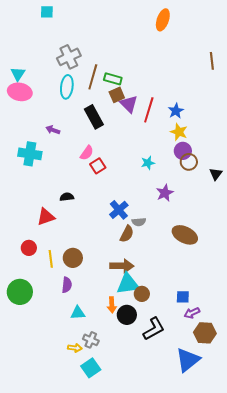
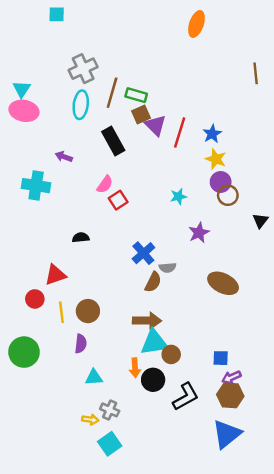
black triangle: (216, 174) -> (260, 221), moved
red triangle: (46, 217) -> (55, 275), moved
brown hexagon: (205, 333) -> (230, 395), moved

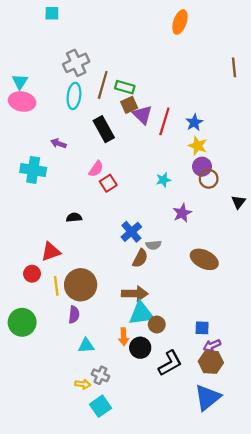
brown circle: (88, 311) -> (81, 285), size x1.5

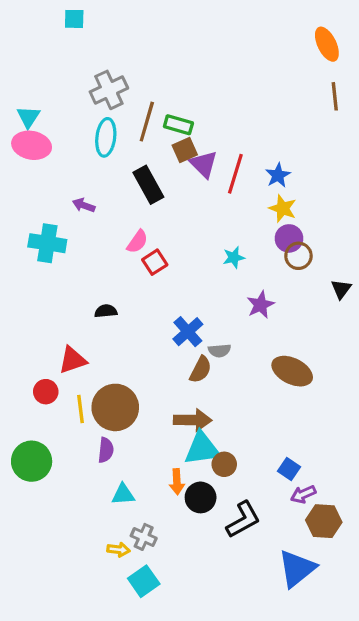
orange ellipse: (180, 22) -> (327, 44), moved, turned -45
blue square: (202, 328) -> (289, 469), turned 32
brown hexagon: (211, 362) -> (324, 521), moved

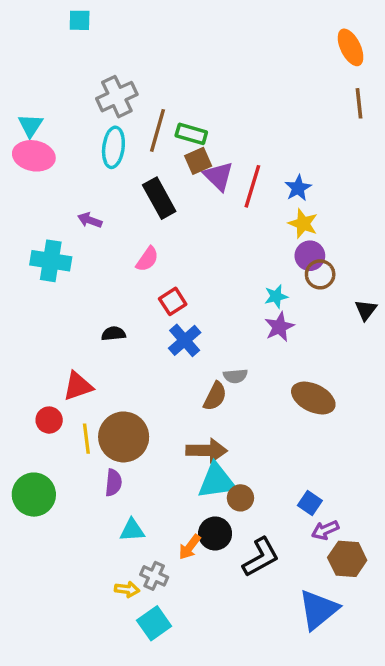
cyan star: (234, 257) -> (276, 296), moved
red square: (155, 262) -> (173, 301), moved
blue cross: (188, 332) -> (185, 340), moved
orange arrow: (177, 482) -> (190, 547), moved, turned 40

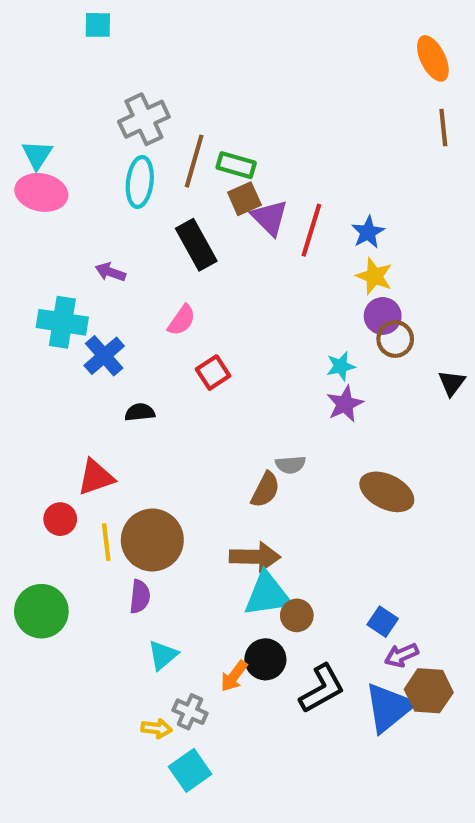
blue cross: (185, 340) -> (104, 356), moved
cyan triangle: (132, 530) -> (163, 655), turned -36
blue triangle: (318, 610) -> (389, 708), moved

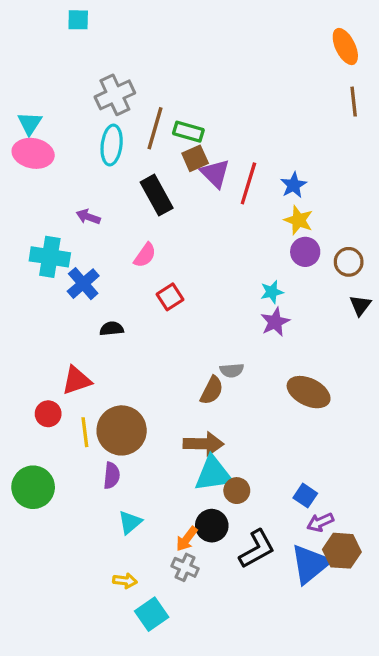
brown circle: (395, 339) -> (349, 262), moved
gray cross: (190, 712) -> (185, 567), moved

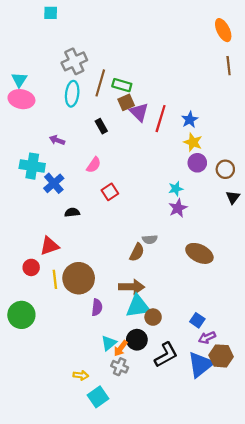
black rectangle: (157, 195) -> (101, 126), size x0.6
purple semicircle: (112, 476) -> (97, 307), moved
cyan triangle: (130, 522) -> (109, 343), moved

